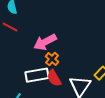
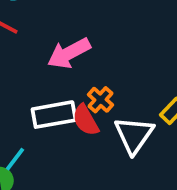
orange cross: (52, 59) -> (100, 100), moved

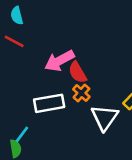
red semicircle: (86, 120) -> (78, 72), moved

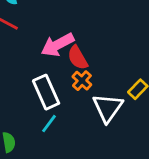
white rectangle: (49, 103) -> (46, 92), turned 76
cyan line: (22, 134) -> (49, 124), moved

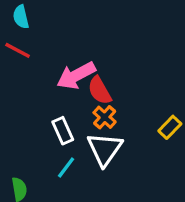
white rectangle: (46, 92) -> (63, 131), size x0.7
white triangle: (108, 108) -> (105, 149), moved

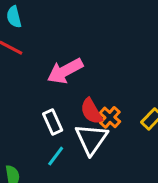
red semicircle: (100, 90) -> (91, 111), moved
orange cross: (105, 117) -> (110, 117), moved

